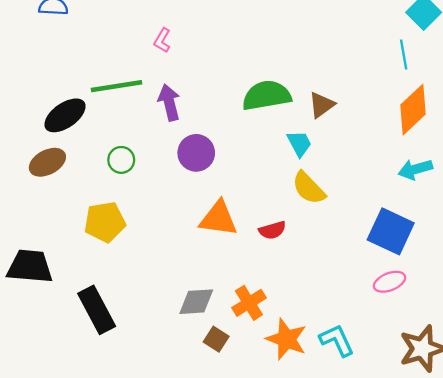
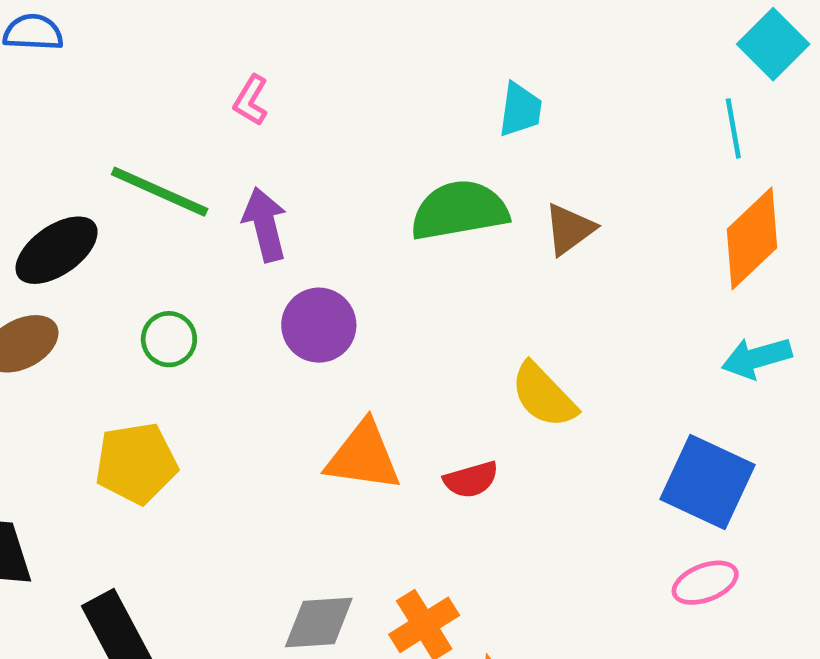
green line: (117, 86) -> (160, 192), turned 33
cyan trapezoid: (299, 144) -> (520, 110), moved, turned 36

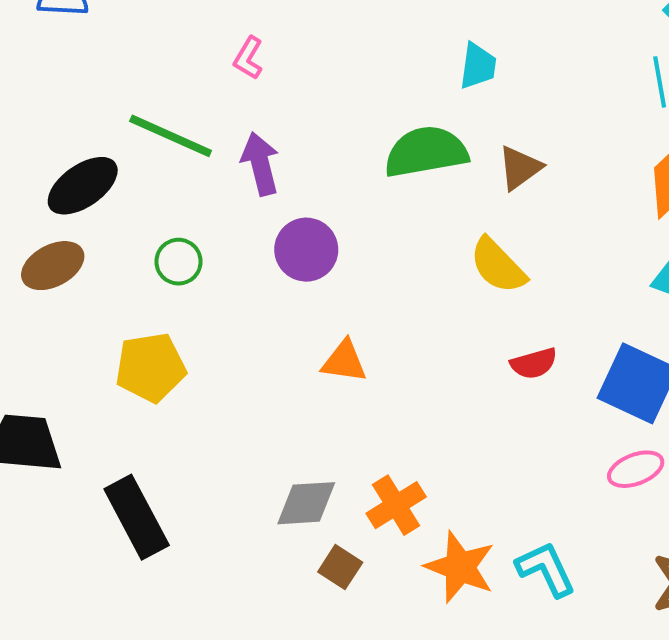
yellow semicircle: (544, 395) -> (498, 266), moved
orange triangle: (363, 456) -> (344, 361), size x0.7
red semicircle: (471, 480) -> (534, 363), moved

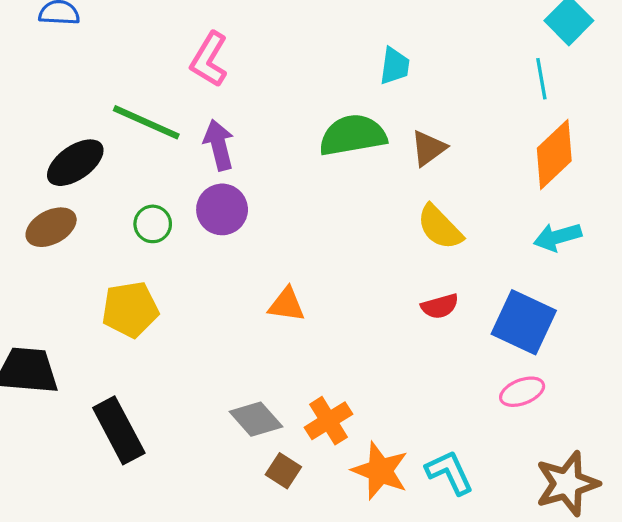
pink L-shape: (248, 58) -> (209, 59), size x1.6
purple circle: (306, 250) -> (222, 209), moved
yellow semicircle: (498, 266) -> (440, 227), moved
gray diamond: (306, 503) -> (256, 419), turned 52

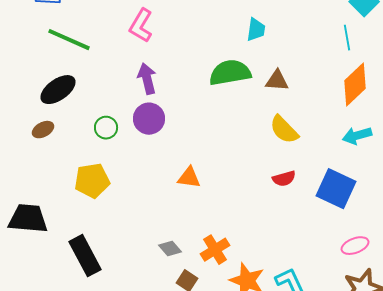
green line: (146, 122) -> (69, 40), moved
brown triangle: (429, 148) -> (277, 81), turned 40
brown ellipse: (51, 227) -> (43, 130), size x0.7
pink ellipse: (522, 392) -> (355, 246), moved
gray diamond: (256, 419) -> (170, 249), size x0.7

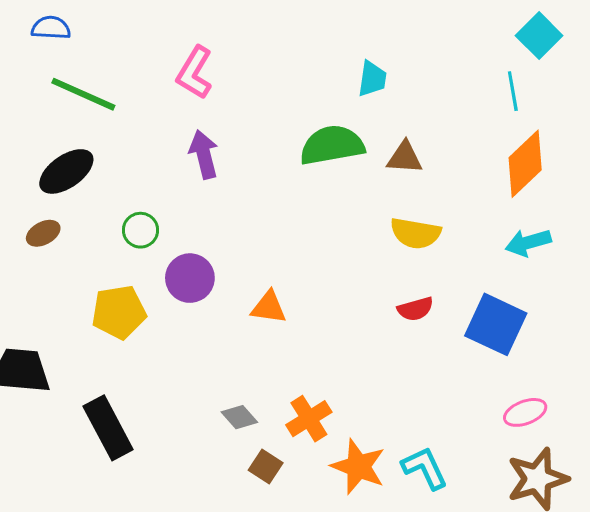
purple circle: (149, 119) -> (190, 278), moved
yellow semicircle: (284, 130) -> (415, 233), turned -36

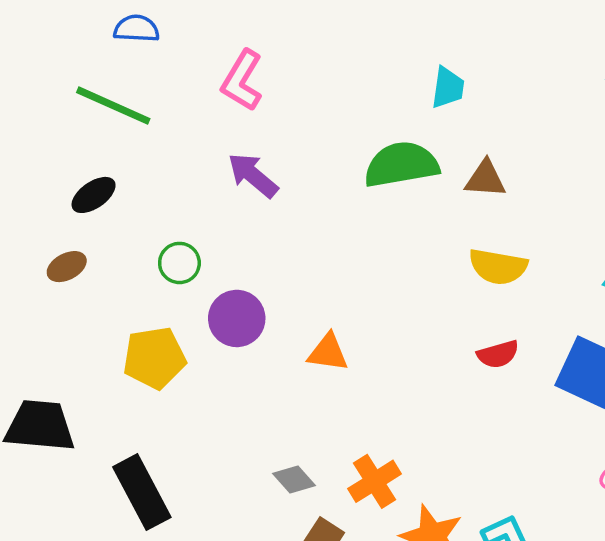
blue semicircle: (51, 28) -> (137, 29), moved
purple arrow: (204, 154) -> (253, 175), turned -36
black ellipse: (66, 171) -> (94, 195), size x0.7

